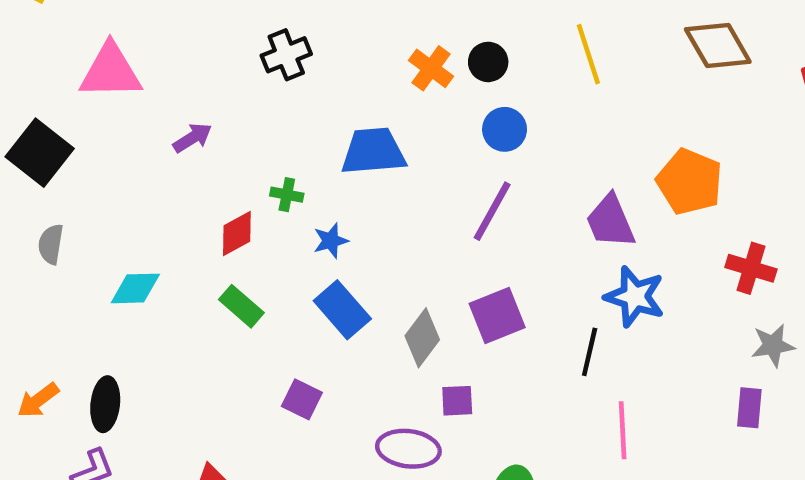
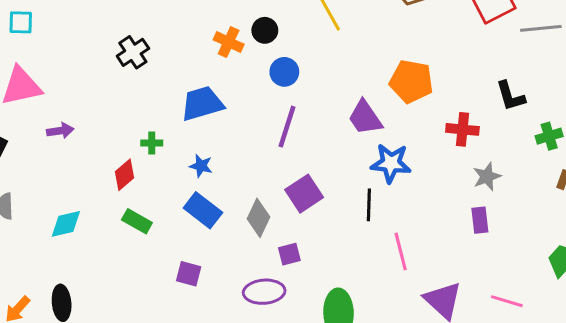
purple arrow: (192, 138) -> (60, 131), moved, turned 35
blue star: (331, 241) -> (201, 166), moved, turned -30

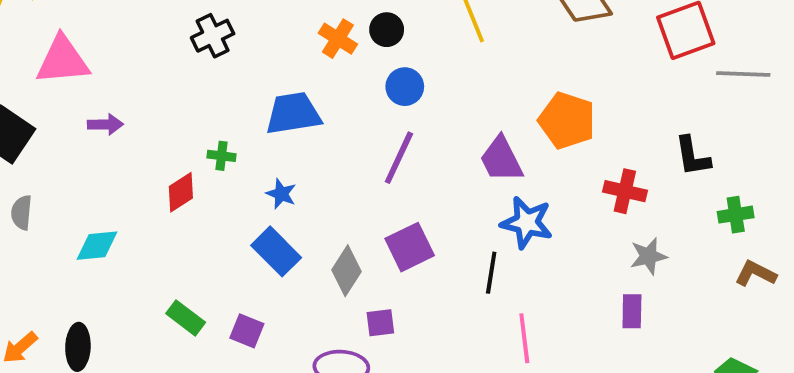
green rectangle: (137, 221) -> (186, 318), moved

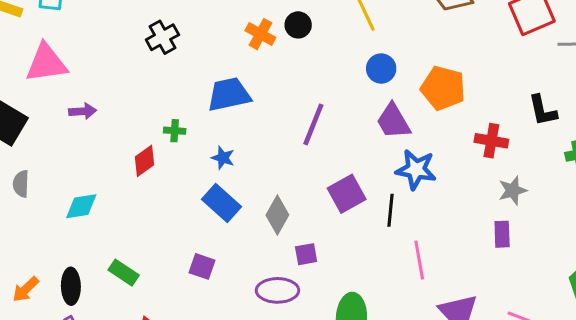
blue circle: (405, 87) -> (381, 69), moved
purple square: (410, 247) -> (347, 194), moved
green rectangle: (186, 318) -> (124, 273), moved

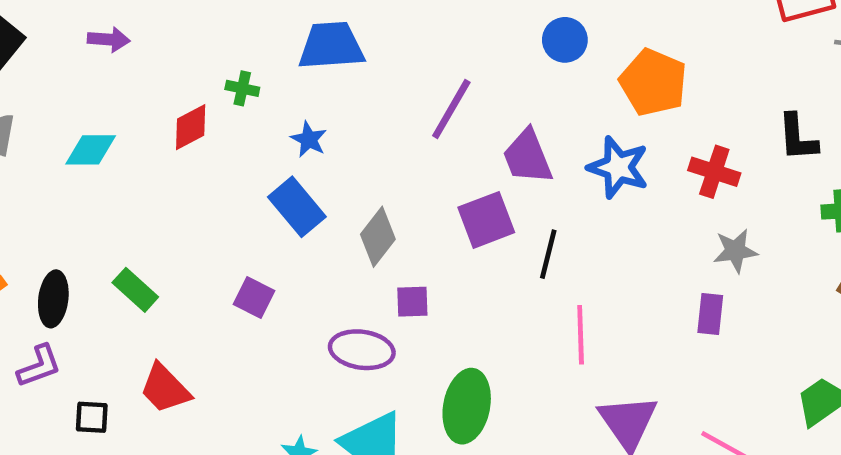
purple trapezoid: (393, 121) -> (528, 157), moved
blue star: (416, 170) -> (618, 167), moved
cyan diamond: (81, 206) -> (91, 150), moved

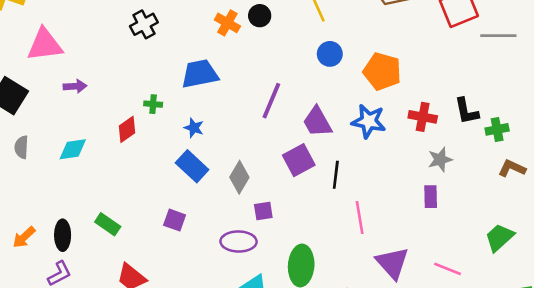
black L-shape: (798, 138) -> (466, 111), moved

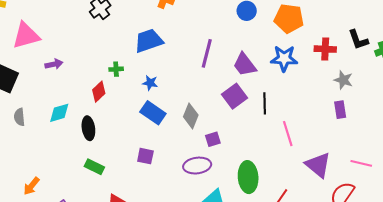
gray star: (440, 160) -> (343, 80), turned -30
black ellipse: (63, 235) -> (88, 128), moved

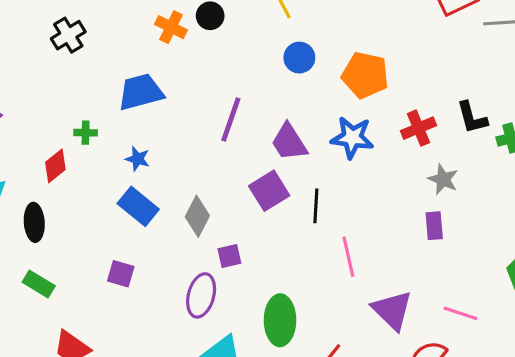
red cross: (325, 49) -> (418, 128), turned -30
purple ellipse: (197, 166) -> (201, 295), turned -72

